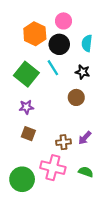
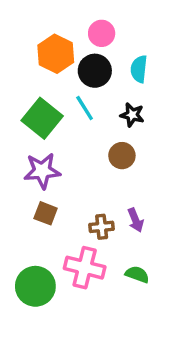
purple star: (26, 107) -> (42, 171), size x1.5
purple arrow: (85, 138) -> (136, 220), turned -64

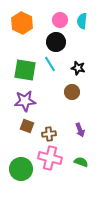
orange hexagon: (56, 54) -> (22, 23), moved
cyan semicircle: (139, 69) -> (82, 21), moved
green square: (42, 118) -> (25, 70), turned -30
brown cross: (102, 227) -> (49, 134), moved

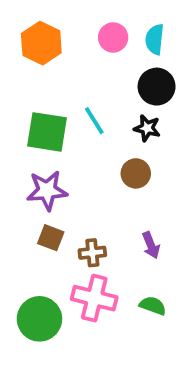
black circle: (56, 42) -> (157, 87), moved

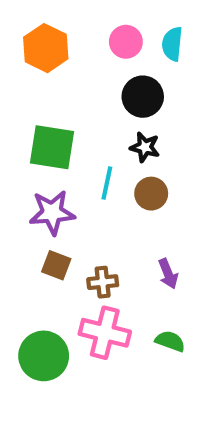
black circle: (157, 87) -> (143, 97), moved
cyan line: (94, 121) -> (107, 183), moved, turned 44
black star: (147, 128) -> (145, 147), moved

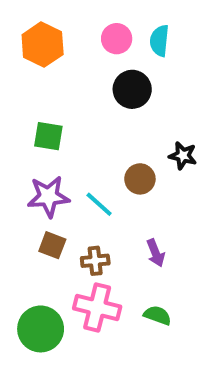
green square: (52, 147) -> (48, 136), size x0.7
black star: (145, 147) -> (183, 156), moved
cyan line: (107, 183) -> (99, 204), moved, turned -60

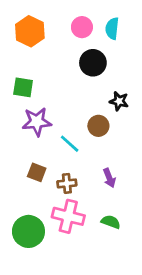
green square: (48, 136) -> (23, 87), moved
black star: (183, 156) -> (119, 101), moved
purple star: (48, 196) -> (37, 122), moved

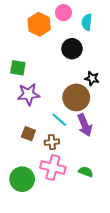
pink circle: (82, 27) -> (63, 13), moved
orange hexagon: (30, 31) -> (39, 24), moved
brown circle: (98, 126) -> (76, 97), size x1.6
cyan line: (70, 144) -> (59, 120), moved
purple arrow: (109, 178) -> (85, 125), moved, size x1.5

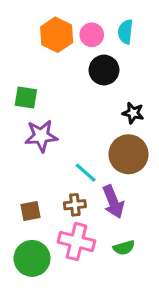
pink circle: (63, 13) -> (92, 35), moved
brown circle: (76, 97) -> (129, 154), moved
purple arrow: (85, 125) -> (113, 202), moved
brown square: (28, 134) -> (30, 211), moved, turned -32
green semicircle: (86, 172) -> (124, 248), turned 144

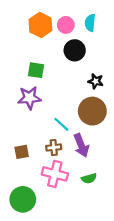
green square: (26, 98) -> (36, 70), moved
green circle: (32, 258) -> (23, 199), moved

